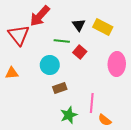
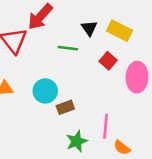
red square: (80, 52) -> (108, 61), moved
cyan circle: (50, 65) -> (45, 91), moved

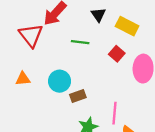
black triangle: (89, 28) -> (98, 15), moved

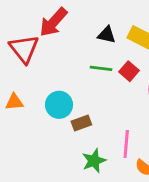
black triangle: (98, 15) -> (107, 35), moved, turned -42
green line: (80, 42) -> (101, 68), moved

